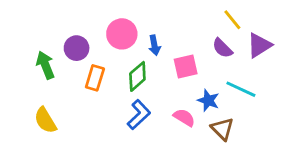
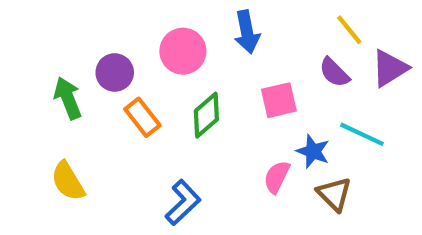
blue arrow: (154, 45) -> (247, 32), moved, size x1.4
orange rectangle: (95, 78) -> (142, 117), turned -55
blue L-shape: (139, 115) -> (183, 203), moved
pink semicircle: (184, 117) -> (277, 177), turned -95

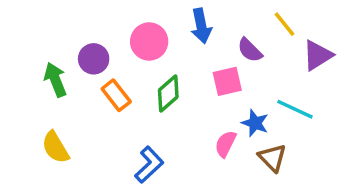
purple semicircle: (334, 72) -> (250, 50), moved

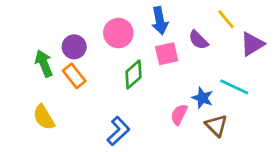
pink square: (227, 81) -> (167, 54), moved
orange rectangle: (116, 95) -> (74, 76), moved

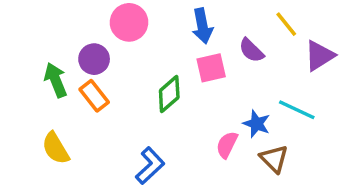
pink circle: (118, 33) -> (129, 22), moved

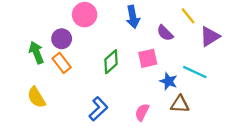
pink square: (211, 68) -> (148, 58), moved
pink semicircle: (227, 145) -> (142, 112), moved
brown triangle: (274, 159) -> (180, 104), turned -42

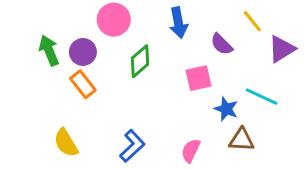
green arrow: (36, 53) -> (49, 50), moved
green diamond: (111, 62) -> (140, 61), moved
yellow semicircle: (36, 97) -> (66, 143), moved

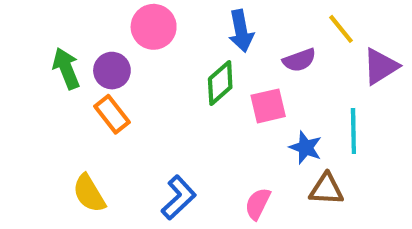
purple semicircle: (222, 44) -> (299, 60), turned -65
green diamond: (140, 61) -> (220, 83), moved
cyan line: (262, 97) -> (353, 131), turned 64

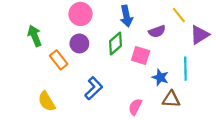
purple circle: (112, 71) -> (79, 43), moved
pink square: (268, 106) -> (141, 55), turned 30
blue L-shape: (179, 198) -> (94, 88), moved

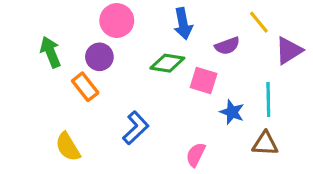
purple circle: (79, 43) -> (99, 57), moved
green diamond: (115, 43) -> (167, 63), turned 50
brown triangle: (171, 99) -> (265, 144), moved

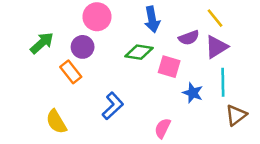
purple triangle: (289, 51) -> (216, 47), moved
green arrow: (50, 52) -> (42, 43), turned 70
brown triangle: (265, 144) -> (236, 115), moved, turned -40

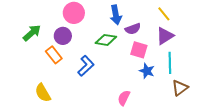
purple semicircle: (189, 38) -> (133, 29), moved
pink square: (169, 67) -> (139, 50), moved
blue L-shape: (113, 106) -> (86, 66), moved

